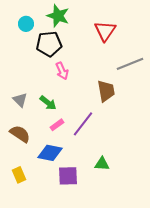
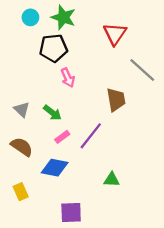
cyan circle: (26, 24) -> (30, 17), moved
gray line: (130, 64) -> (142, 70), turned 64
purple square: (68, 176) -> (71, 212), moved

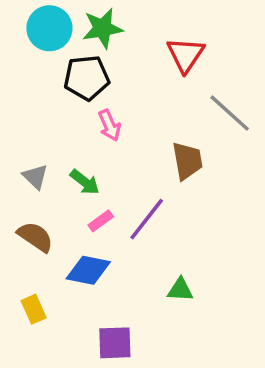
cyan circle: (30, 17) -> (49, 28), size x1.6
green star: (63, 17) -> (102, 28), turned -30

